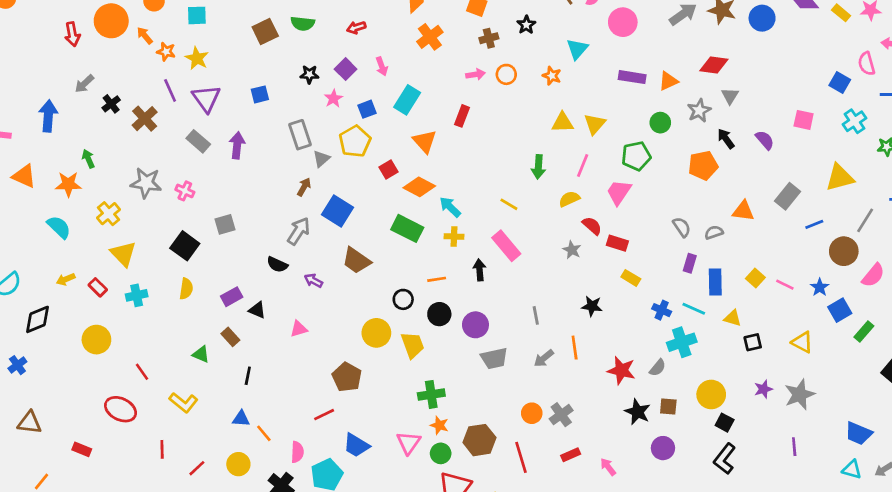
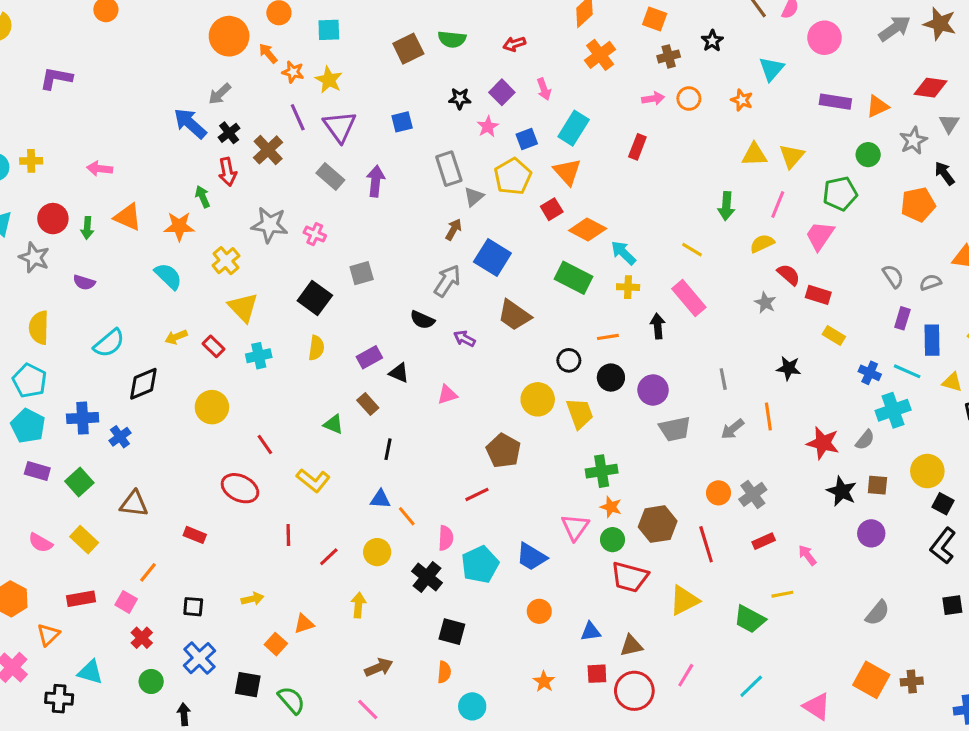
red arrow: (72, 34) -> (228, 172), moved
gray arrow: (84, 84) -> (220, 94), moved
blue arrow: (48, 116) -> (190, 123), moved, turned -52
orange triangle: (425, 141) -> (567, 172), moved
blue trapezoid: (356, 445) -> (531, 557), moved

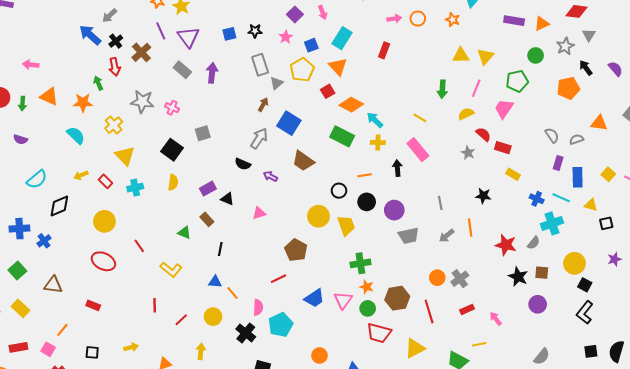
black star: (460, 99) -> (255, 31), moved
red ellipse: (240, 488) -> (103, 261), moved
blue trapezoid: (531, 557) -> (314, 298), moved, turned -65

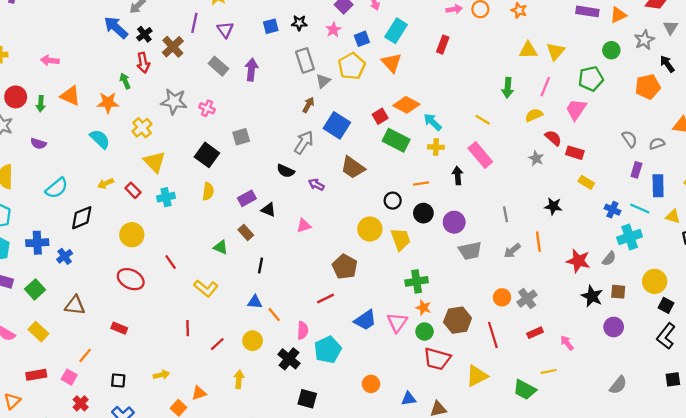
purple line: (161, 31) -> (194, 23), turned 36
purple triangle: (188, 37) -> (225, 30), size x0.7
red square: (328, 91) -> (380, 116), moved

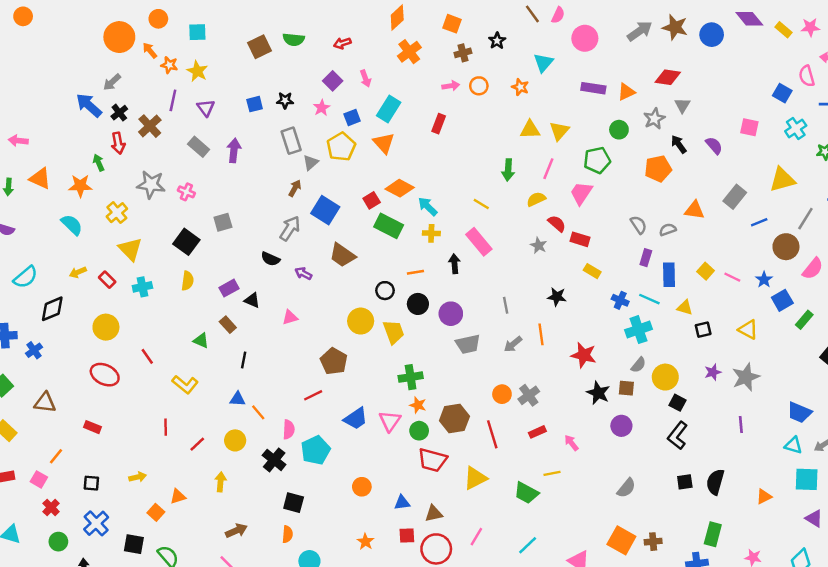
gray semicircle: (609, 259) -> (638, 365), moved

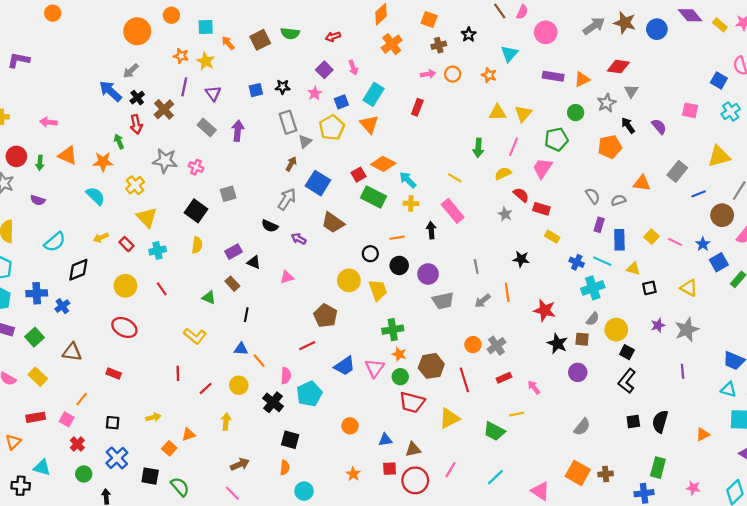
orange arrow: (150, 50) -> (228, 43), moved
red line: (147, 356) -> (162, 289), moved

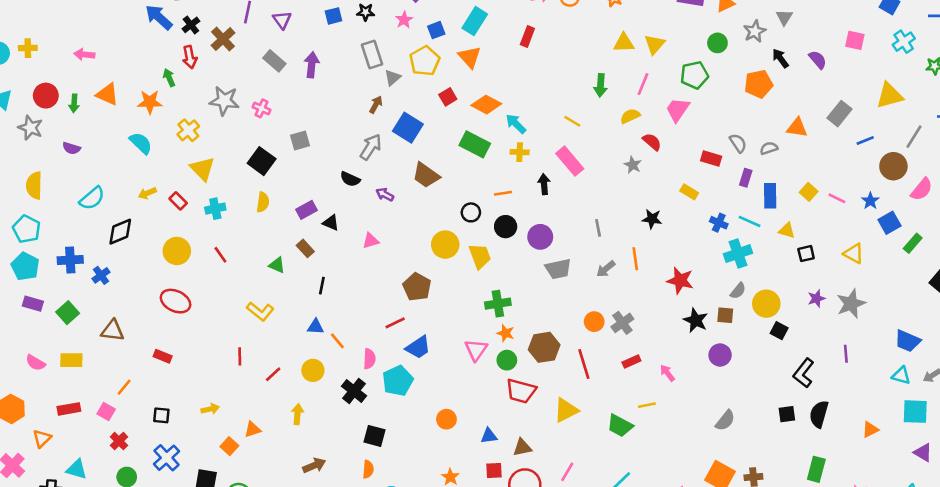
red square: (359, 175) -> (448, 97), moved
red rectangle: (541, 209) -> (711, 159), moved
blue trapezoid: (345, 366) -> (418, 347), moved
yellow rectangle: (38, 377) -> (71, 360), turned -42
black L-shape: (627, 381) -> (804, 373), moved

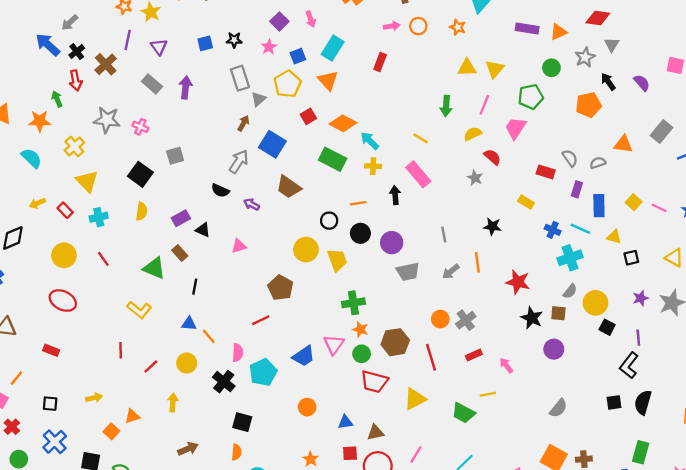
green triangle: (277, 265) -> (154, 268), size x1.5
blue trapezoid: (418, 347) -> (304, 356), moved
purple line: (846, 354) -> (638, 338), moved

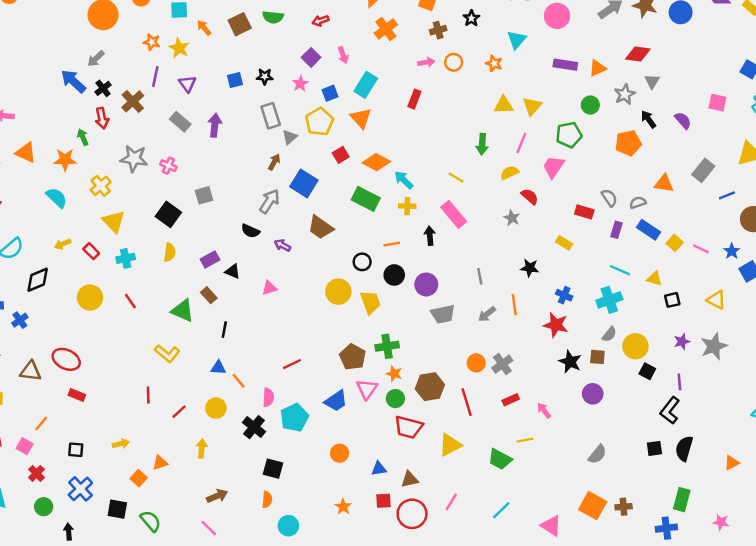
blue rectangle: (599, 206) -> (649, 230), moved, turned -55
blue cross: (553, 230) -> (564, 295), moved
brown pentagon: (280, 288) -> (353, 357), moved
red ellipse: (63, 301) -> (66, 359), moved

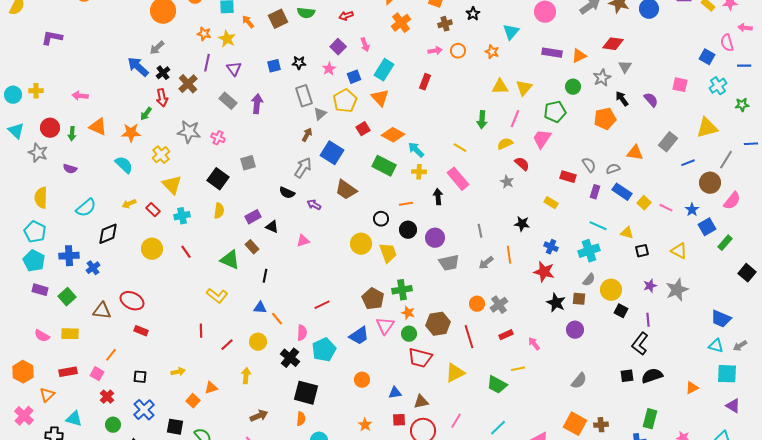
green arrow: (83, 137) -> (146, 114), turned -120
black semicircle: (684, 448) -> (652, 376), turned 55
black square: (273, 469) -> (306, 393), size x1.4

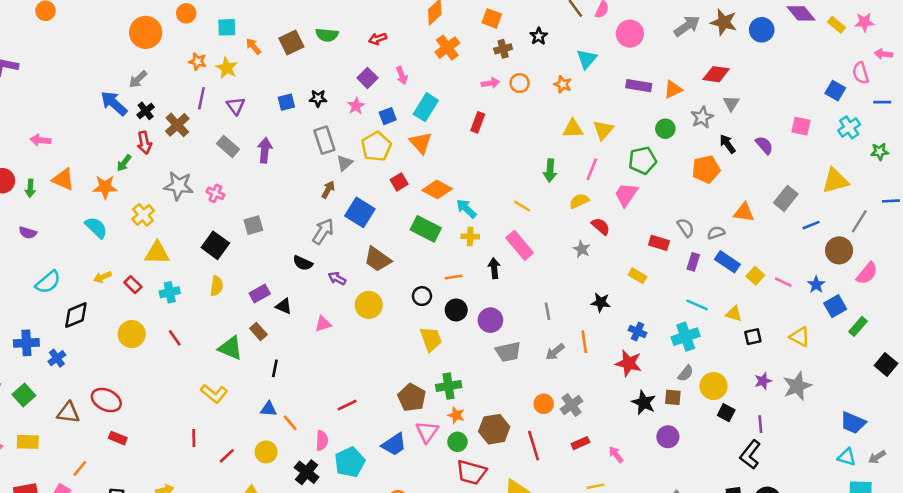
yellow triangle: (172, 185) -> (157, 253), turned -45
yellow circle: (361, 244) -> (369, 305), moved

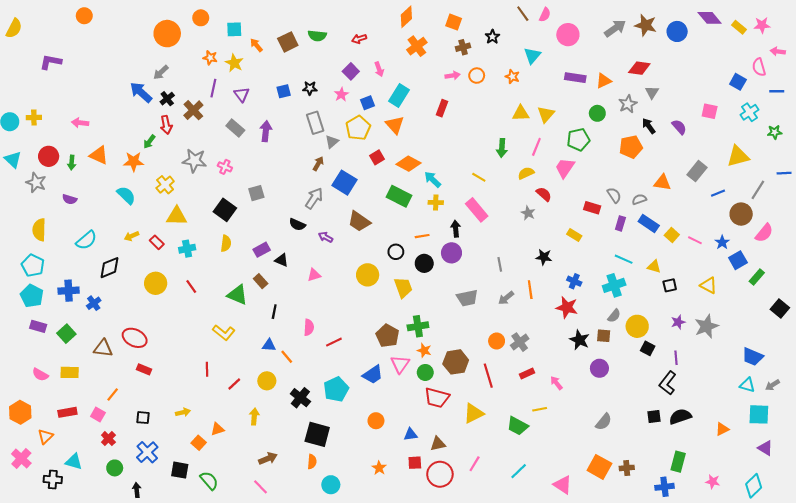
yellow circle: (369, 305) -> (368, 275), moved
purple circle: (490, 320) -> (451, 253), moved
pink semicircle: (322, 441) -> (309, 327), moved

